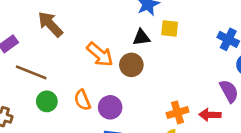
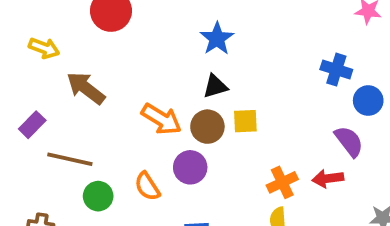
yellow square: (170, 28) -> (245, 121), moved
purple circle: (110, 107) -> (190, 167), moved

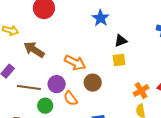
black triangle: (215, 86) -> (121, 41), moved
brown circle: (207, 127) -> (93, 83), moved
purple circle: (190, 167) -> (57, 84), moved

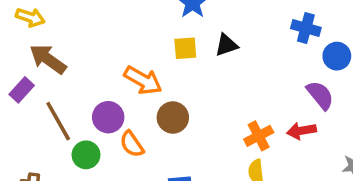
brown arrow: (34, 50) -> (48, 59), moved
yellow square: (119, 60) -> (185, 48), moved
brown line: (29, 88) -> (58, 121), turned 50

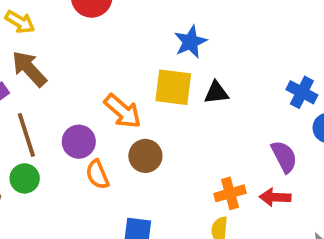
yellow square: (185, 48) -> (173, 87), size x1.5
purple semicircle: (320, 95) -> (284, 157), moved
green circle: (86, 155) -> (25, 178), moved

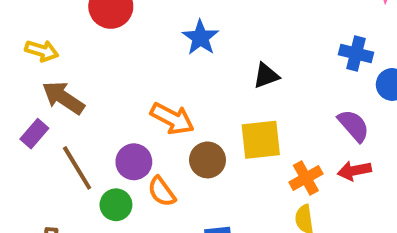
blue star: (190, 42) -> (200, 38), moved
yellow square: (173, 87) -> (261, 140), moved
green circle: (25, 178) -> (116, 205), moved

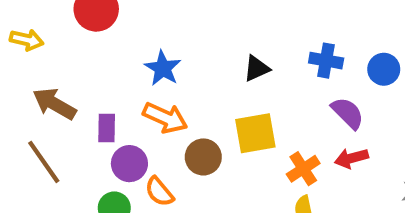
blue star: (200, 38) -> (163, 68), moved
yellow arrow: (42, 51) -> (27, 40), moved
blue cross: (356, 54) -> (326, 61), moved
purple rectangle: (34, 134) -> (107, 128), moved, turned -36
brown line: (77, 168) -> (44, 162), moved

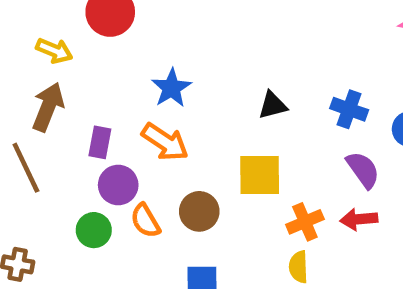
yellow arrow: (27, 40) -> (54, 51), moved
brown arrow: (54, 104) -> (48, 107), turned 72
brown circle: (203, 157) -> (199, 211), moved

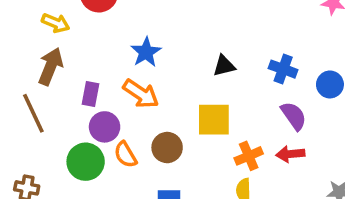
green circle: (94, 230) -> (86, 162), size x1.4

